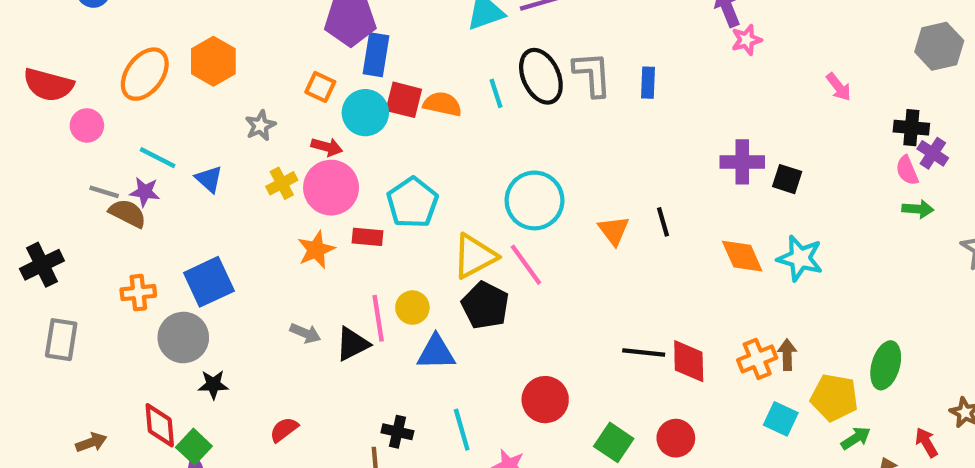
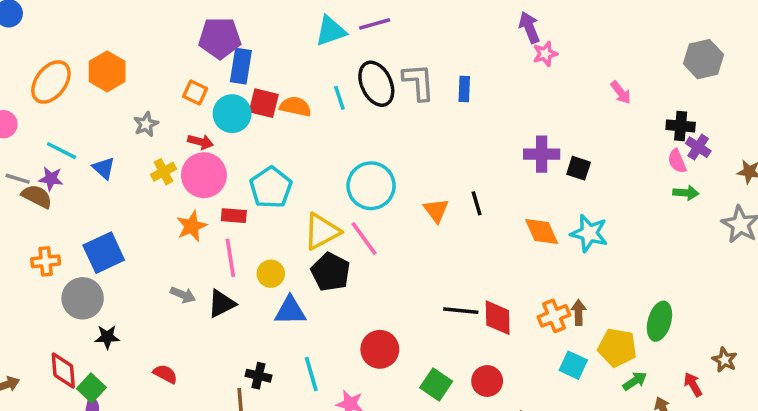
pink line: (378, 318) -> (230, 258), moved
red semicircle: (284, 430) -> (165, 374), turned 65

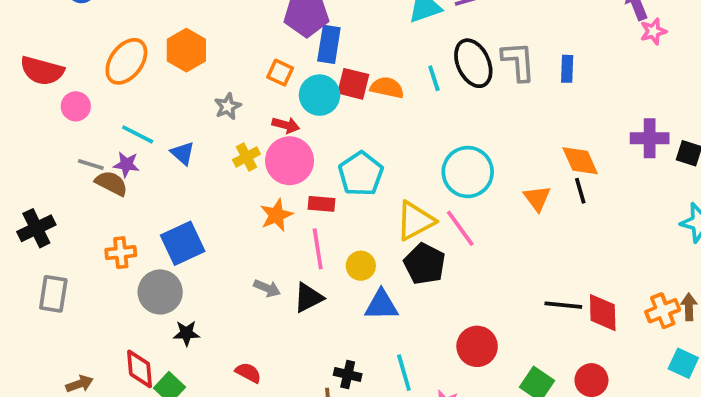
orange diamond: (542, 231) -> (580, 161), moved

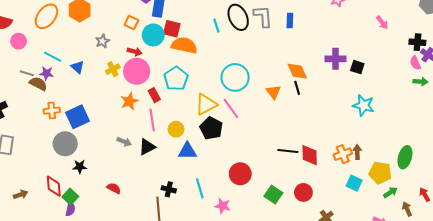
orange semicircle: (387, 88) -> (184, 45), moved, size x1.4
red rectangle: (321, 204) -> (154, 95), turned 56
orange cross: (121, 253) -> (52, 111), moved

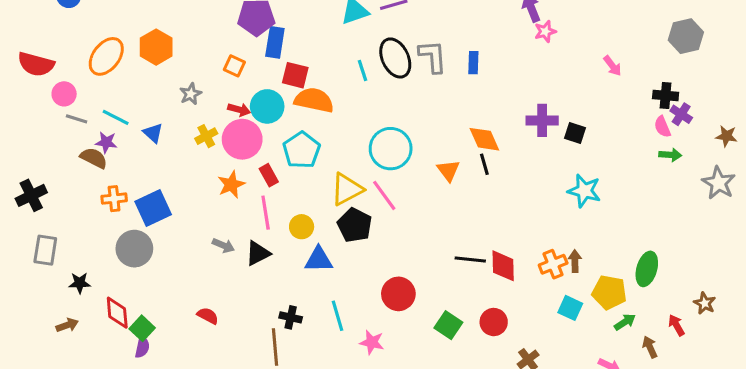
cyan circle: (153, 35) -> (267, 106), moved
gray line: (27, 73) -> (77, 119), moved
black star: (80, 167) -> (80, 283), moved

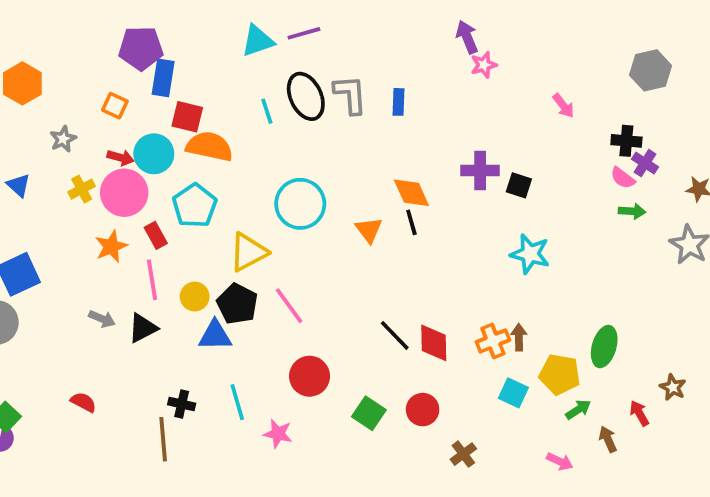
pink semicircle: (662, 127) -> (623, 178), turned -30
pink line: (384, 195) -> (289, 306), moved
black pentagon: (355, 225) -> (237, 304), moved
black line: (470, 260) -> (395, 335), turned 40

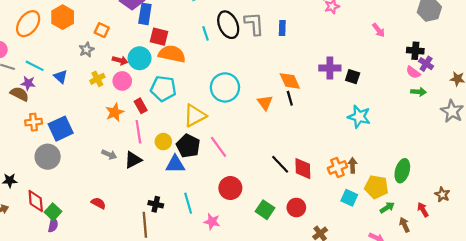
orange square: (115, 106) -> (102, 30), moved
pink circle: (124, 193) -> (122, 81), size x0.7
cyan pentagon: (195, 206) -> (163, 89), turned -30

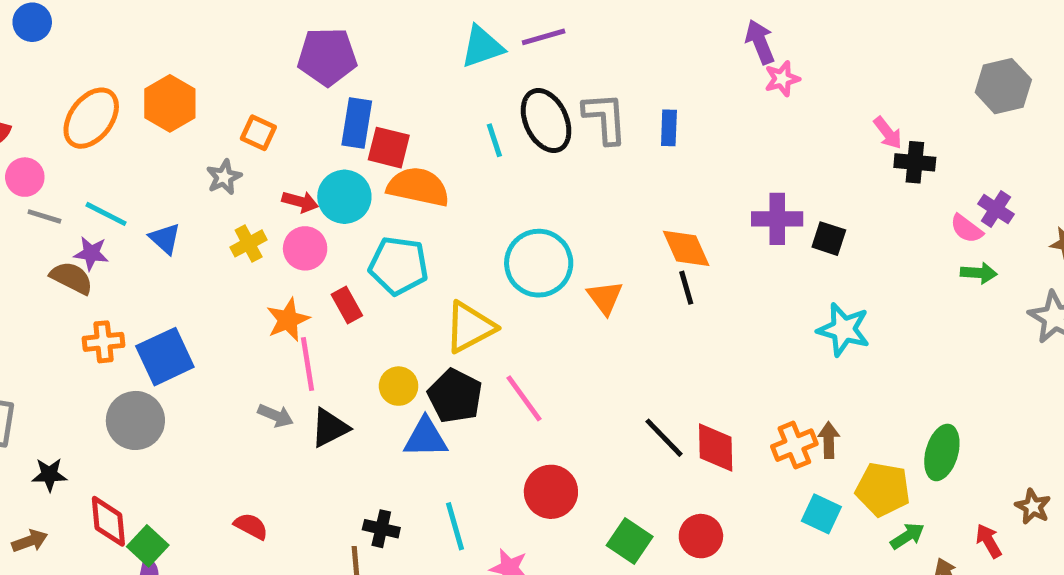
blue rectangle: (145, 14) -> (357, 123), moved
black cross: (415, 51) -> (915, 162), moved
orange triangle: (265, 103) -> (605, 298), moved
pink line: (138, 132) -> (308, 364), moved

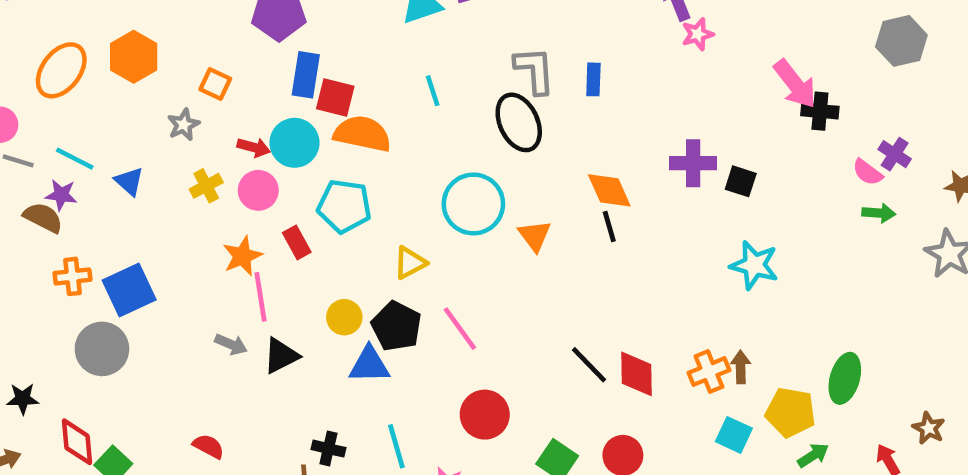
black ellipse: (546, 121) -> (519, 122), moved
pink arrow: (888, 133) -> (795, 84), size x1.6
yellow triangle: (470, 327) -> (410, 263), size x0.7

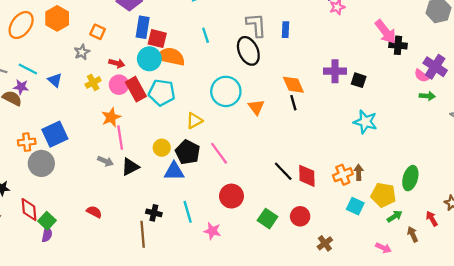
cyan circle: (294, 143) -> (149, 59), moved
purple cross: (895, 154) -> (435, 67), size x1.5
red rectangle: (297, 242) -> (136, 89), moved, size x1.5
orange cross: (73, 276) -> (27, 142), moved

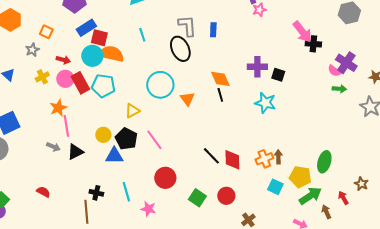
blue rectangle: (143, 27) -> (86, 28), turned 48
cyan star: (365, 122) -> (265, 103), moved
green arrow: (395, 216) -> (310, 196), size x1.6

